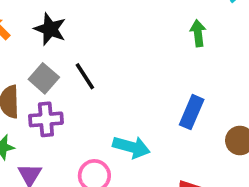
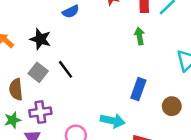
purple cross: (46, 119) -> (40, 112), moved
cyan arrow: (131, 147) -> (113, 121), moved

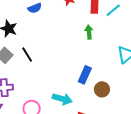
brown circle: (172, 106) -> (102, 89), moved

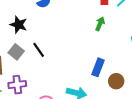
green arrow: (89, 32) -> (100, 24), turned 32

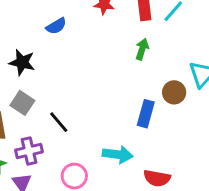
black line: (39, 50) -> (59, 122), moved
brown circle: (116, 81) -> (174, 92), moved

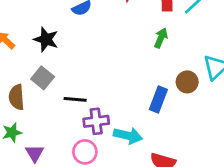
black line: (59, 122) -> (75, 99), turned -50
purple cross: (29, 151) -> (96, 121), moved

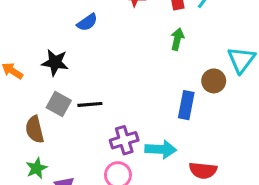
black line: (75, 99) -> (90, 104), moved

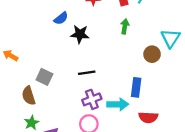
black star: (55, 62) -> (80, 34), moved
black line: (90, 104) -> (87, 73), moved
blue rectangle: (186, 105) -> (136, 87), moved

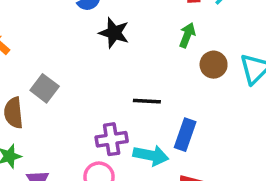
brown circle: (152, 54) -> (214, 65), moved
black line: (87, 73) -> (147, 101), moved

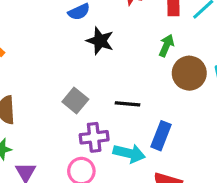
brown circle: (214, 65) -> (189, 73), size x1.4
gray square: (45, 88) -> (75, 101), moved

